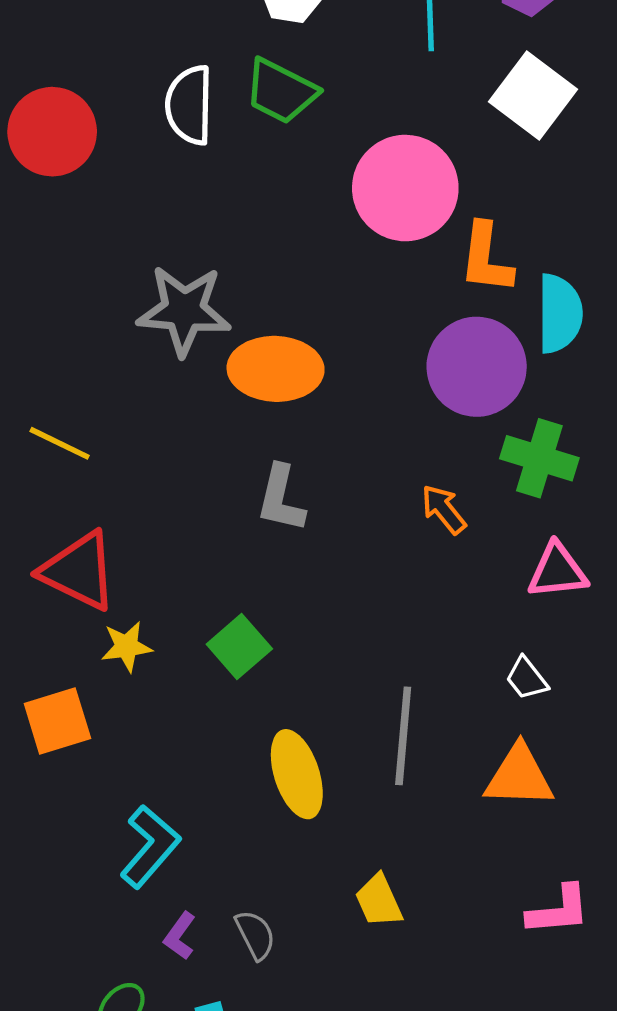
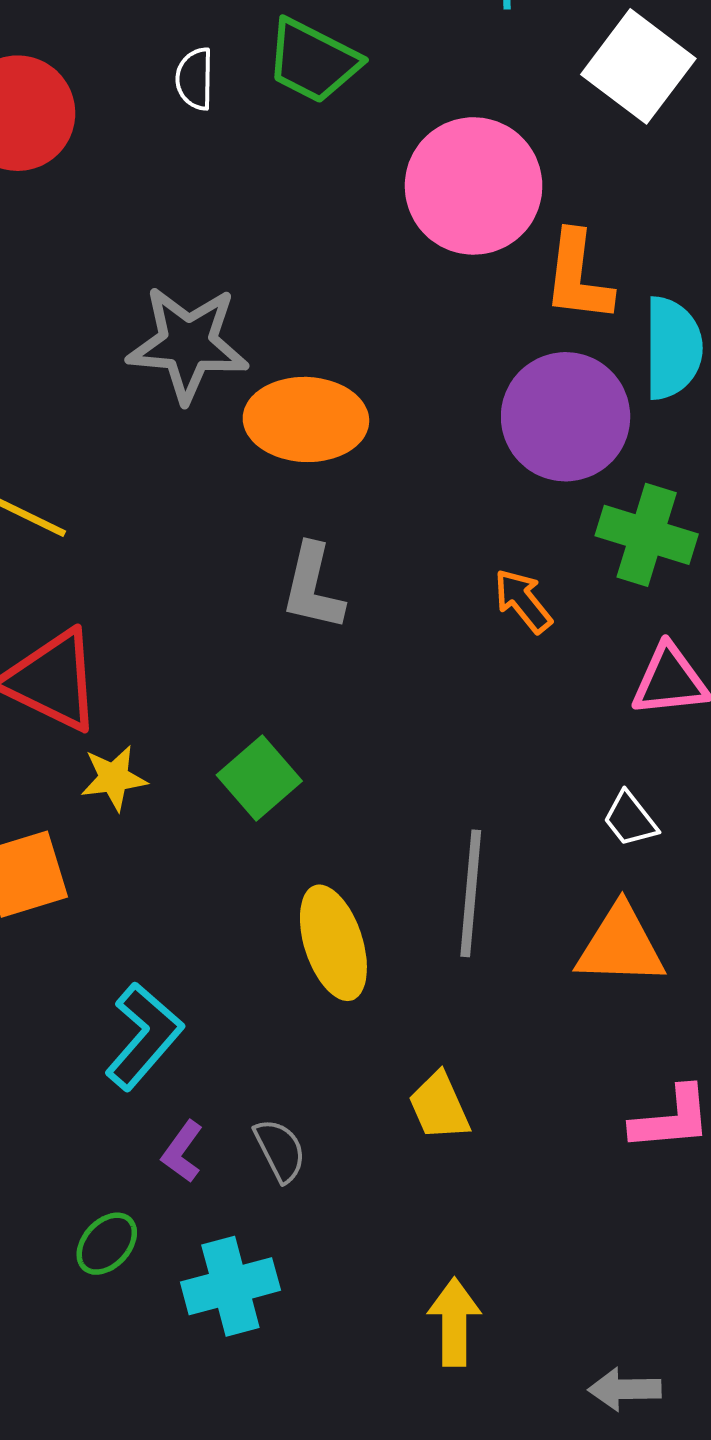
white semicircle: (189, 105) -> (195, 79), size x0.6

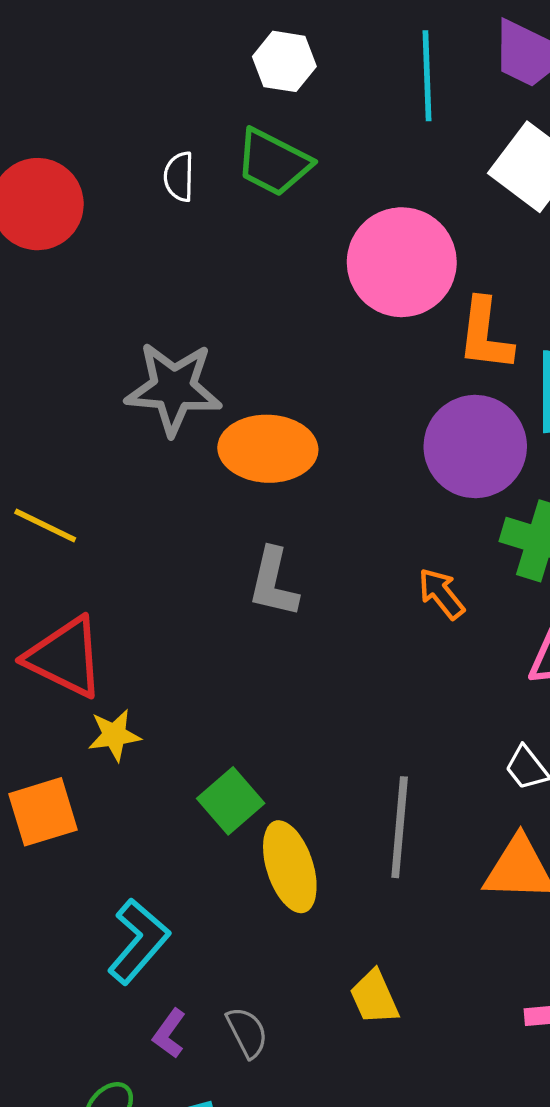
green square: (259, 778) -> (231, 801), moved

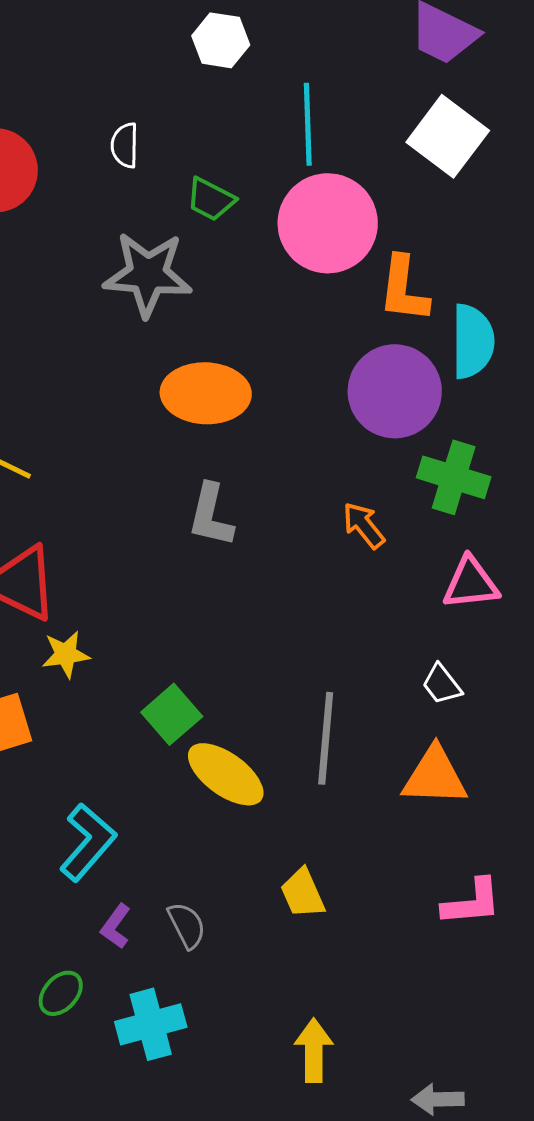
cyan line: (427, 76) -> (308, 124), moved
green trapezoid: (273, 162) -> (211, 199), moved, size x0.7
gray star: (174, 388) -> (148, 274), moved
yellow ellipse: (290, 867) -> (226, 774), turned -36

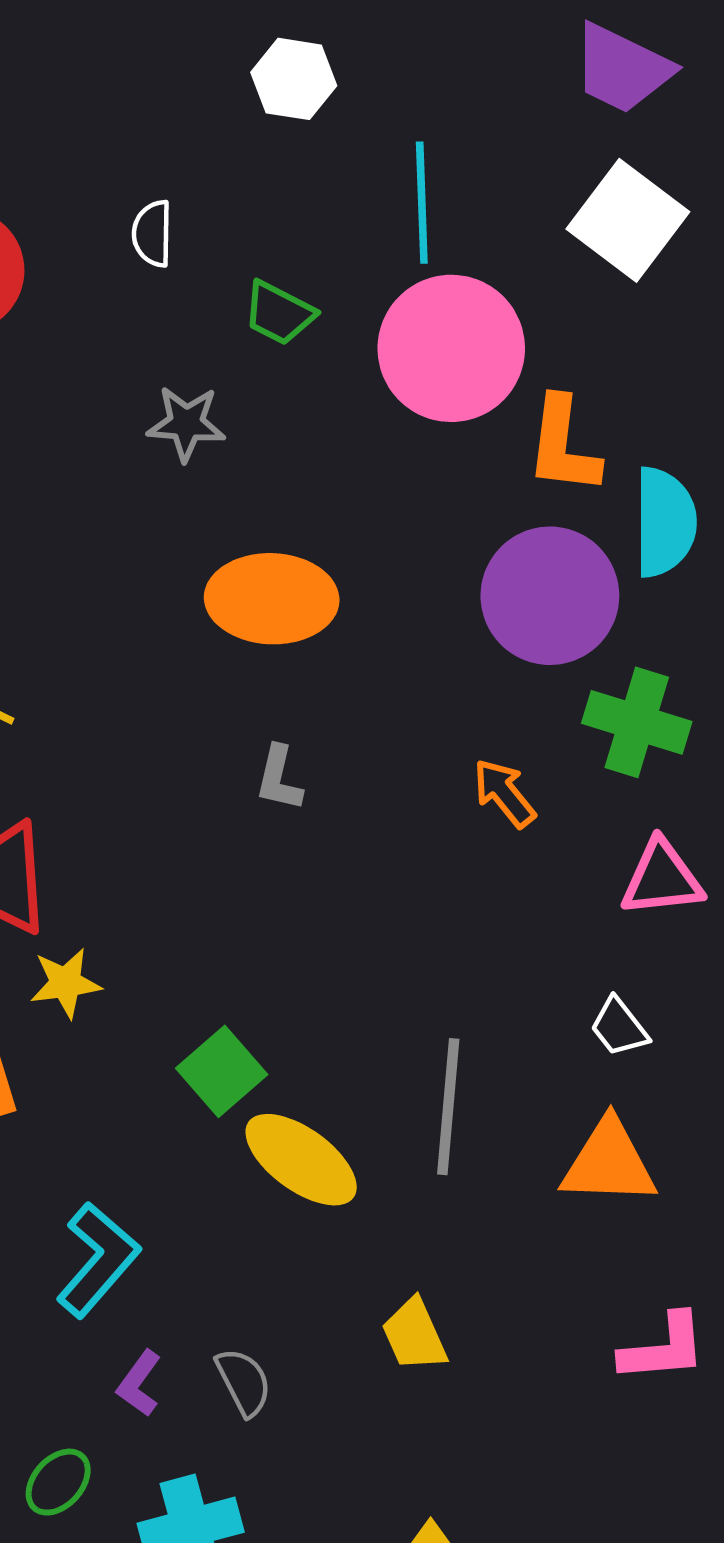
gray star: (148, 274) -> (186, 423), size x0.6
gray L-shape: (211, 515) -> (279, 778), size x0.7

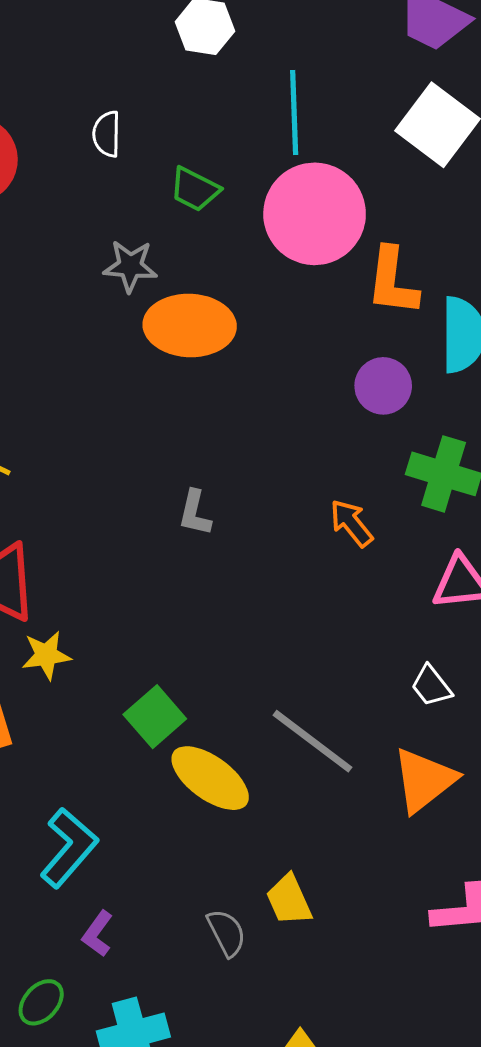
purple circle: (550, 596) -> (383, 386), size x0.6
orange ellipse: (272, 599) -> (190, 325), moved
gray line: (448, 1107) -> (313, 741), turned -58
orange triangle: (609, 1163) -> (424, 780), turned -40
gray semicircle: (244, 1382) -> (226, 933), moved

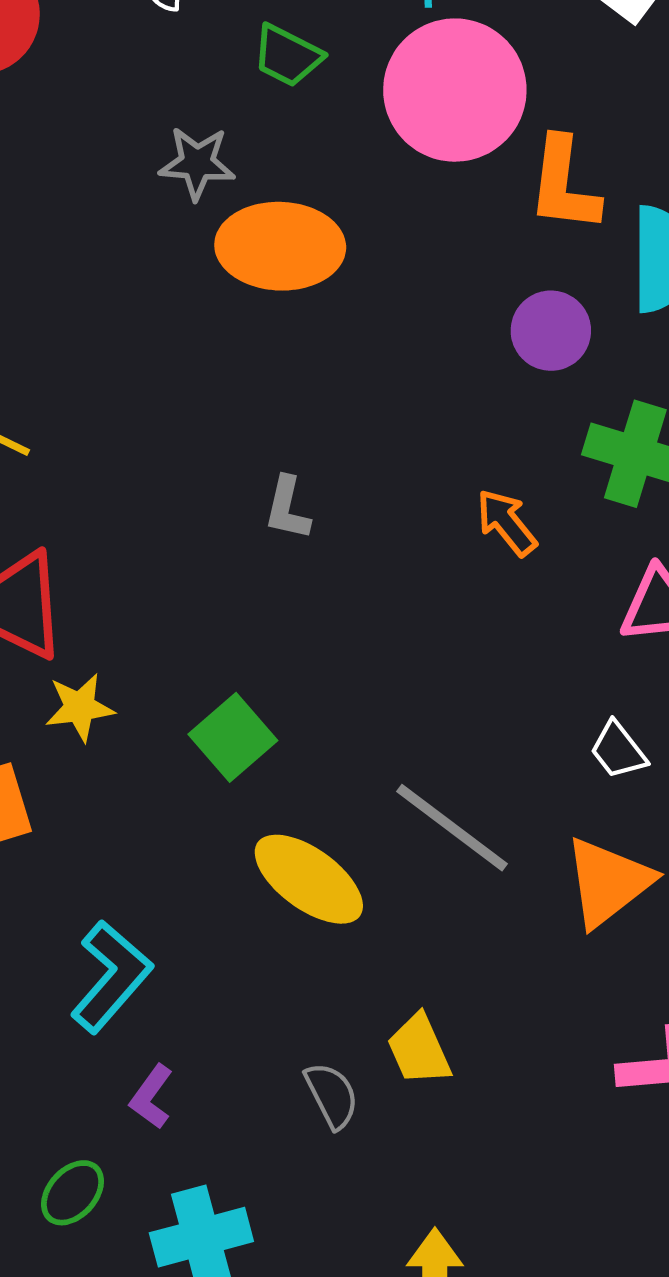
green square: (155, 717) -> (233, 737), moved

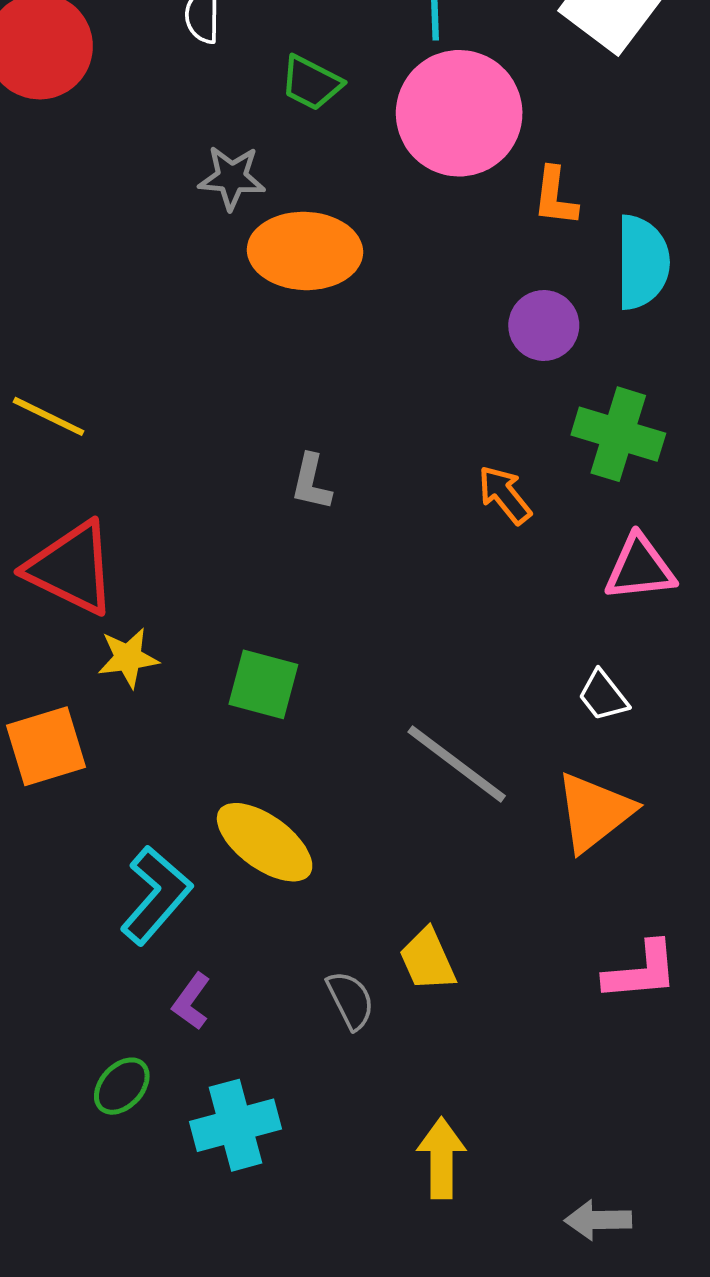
orange L-shape: (564, 185) -> (555, 197), size x0.7
green square: (233, 737) -> (263, 684), turned -34
yellow ellipse: (309, 879) -> (265, 842), moved

